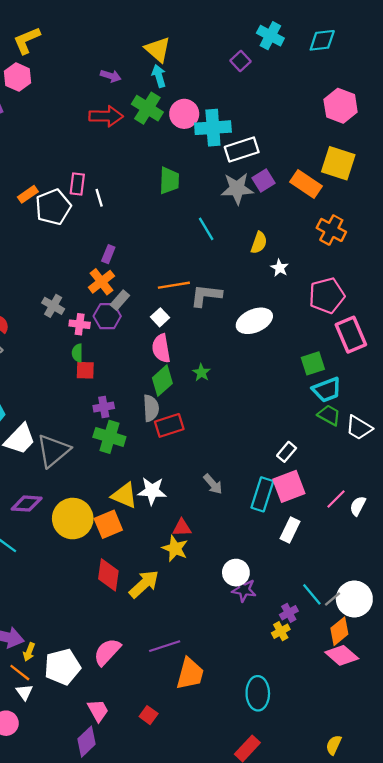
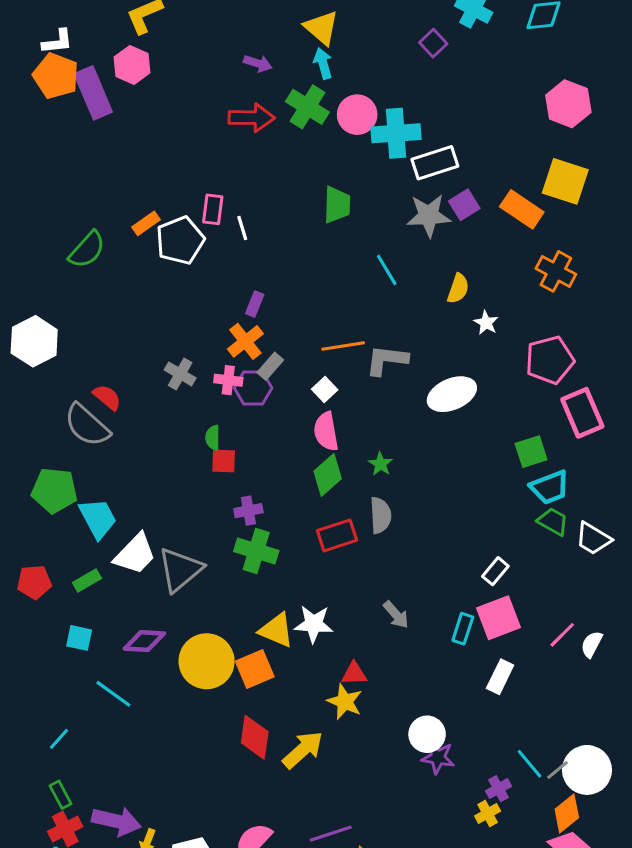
pink cross: (80, 324) -> (228, 380), moved
gray semicircle: (151, 408) -> (380, 515), moved
cyan rectangle: (262, 494) -> (463, 629), size x0.7

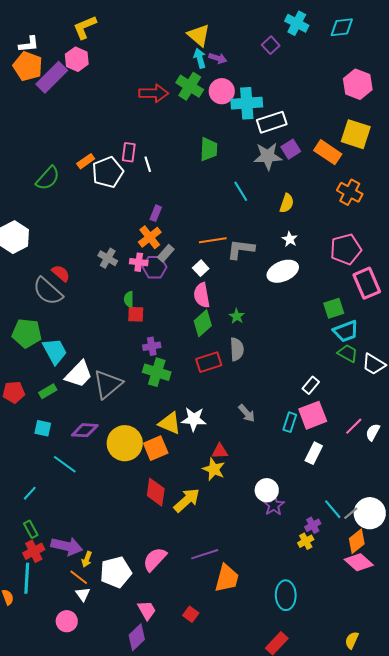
purple arrow: (258, 63) -> (218, 58), moved
purple rectangle: (93, 93) -> (52, 77), turned 68
white star: (486, 323) -> (290, 239), moved
purple star: (438, 758) -> (274, 505), turned 30

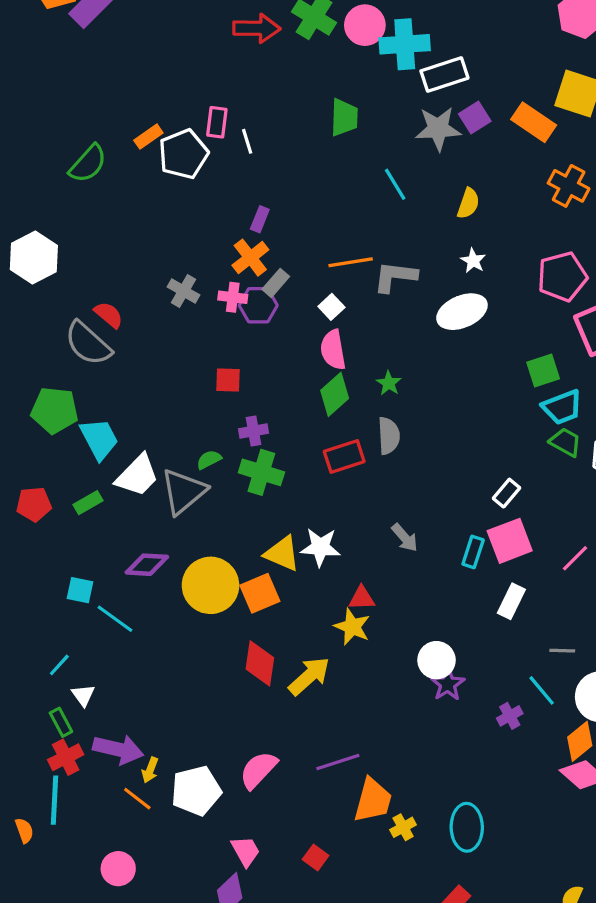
green semicircle: (129, 299) -> (209, 460), moved, turned 63
cyan square: (43, 428) -> (80, 590), moved
gray line: (351, 513) -> (562, 651), moved, turned 42
yellow cross: (306, 541) -> (403, 827), moved
white triangle: (83, 594) -> (83, 695), moved

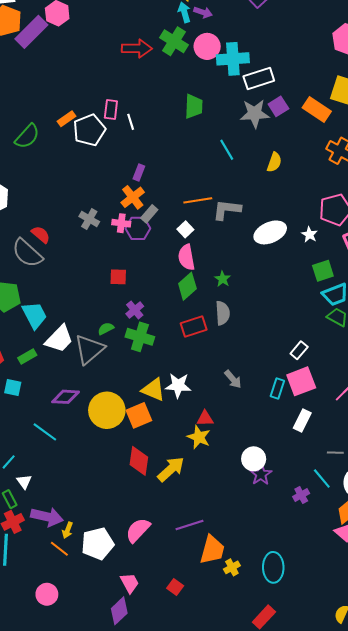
white star: (473, 261) -> (309, 235), moved
purple cross: (253, 431) -> (135, 310), turned -30
cyan square: (80, 590) -> (13, 388), moved

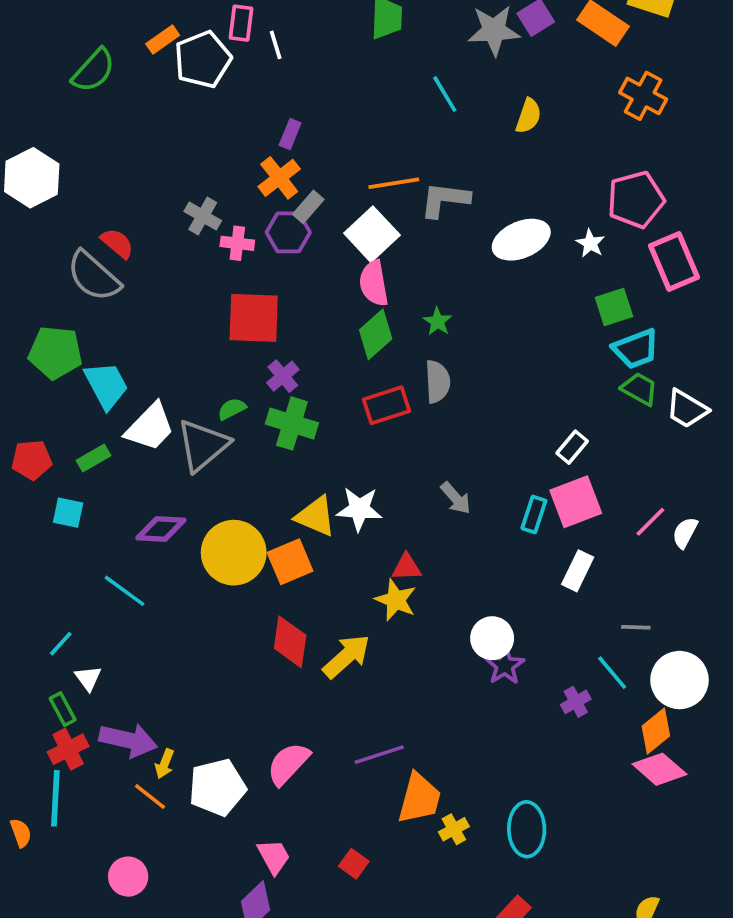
pink cross: (121, 223) -> (237, 243), moved
white square: (185, 229) -> (372, 234), size x1.8
red square: (118, 277) -> (254, 318), size x1.8

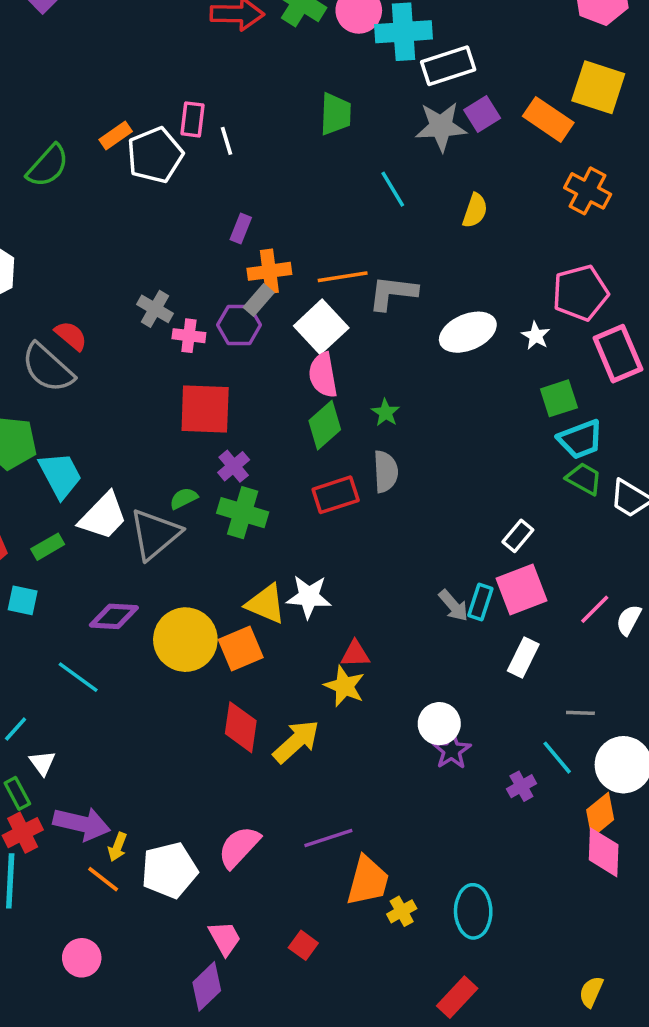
orange cross: (279, 178) -> (269, 271), moved, turned 30
gray arrow: (456, 498) -> (454, 606), moved
pink diamond: (659, 769) -> (604, 852), turned 51

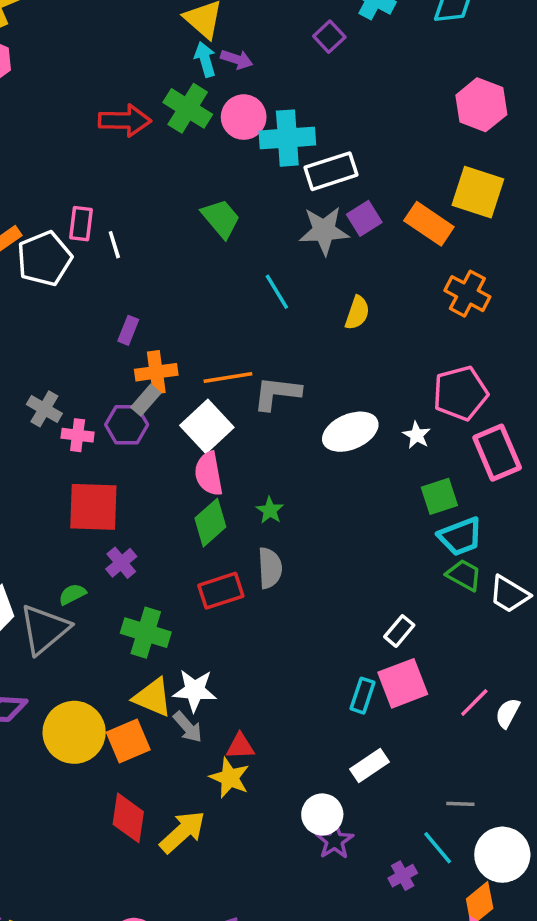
green trapezoid: (336, 114) -> (221, 218), turned -42
green cross: (243, 513) -> (146, 633), moved
gray arrow: (454, 606) -> (188, 727), moved
white rectangle: (523, 657) -> (369, 766), moved, turned 30

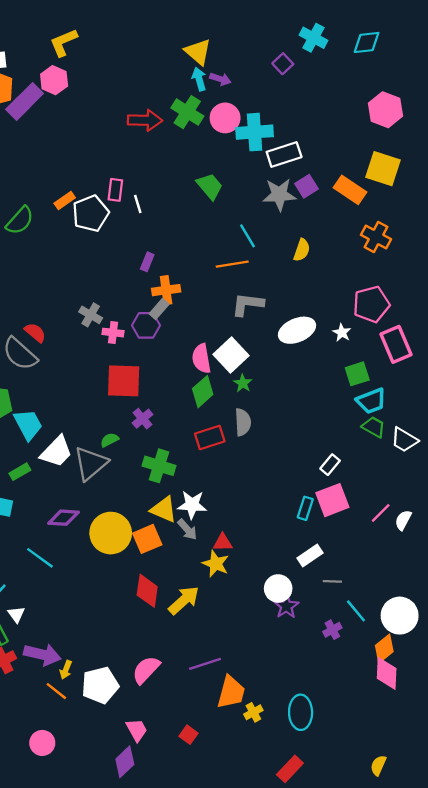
orange line: (228, 377) -> (232, 264), moved
white square: (207, 426) -> (231, 355), moved
gray line: (460, 804) -> (332, 581), moved

